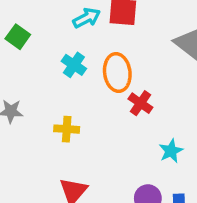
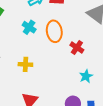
red cross: (140, 103) -> (77, 47), moved

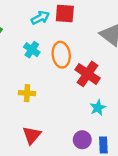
red cross: (77, 47) -> (88, 74), size x1.5

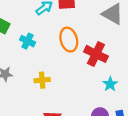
cyan cross: (32, 50) -> (27, 41), moved

